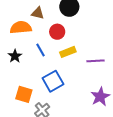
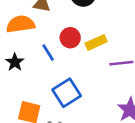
red circle: (57, 32) -> (70, 38), moved
yellow rectangle: (68, 52) -> (96, 42), moved

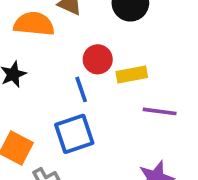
blue line: (48, 53) -> (81, 89), moved

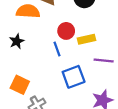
blue square: (74, 134) -> (74, 77), moved

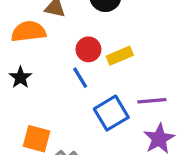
purple line: (104, 60) -> (152, 101), moved

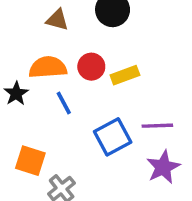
orange semicircle: (29, 31) -> (48, 67), moved
blue line: (80, 78) -> (64, 103), moved

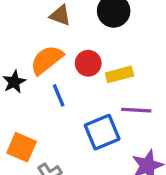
orange semicircle: (48, 67) -> (47, 60), turned -40
purple line: (157, 126) -> (136, 110), moved

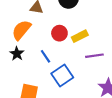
orange semicircle: (47, 60) -> (21, 30), moved
blue square: (102, 132) -> (62, 76), moved

